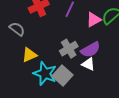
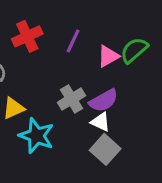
gray square: (63, 76) -> (105, 149), moved

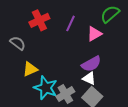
green semicircle: (134, 50) -> (110, 14), moved
gray cross: (72, 99) -> (65, 94), moved

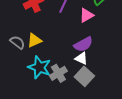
gray semicircle: (18, 43) -> (17, 42), moved
yellow triangle: (30, 69) -> (34, 40), moved

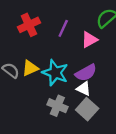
cyan star: (39, 67) -> (55, 73), moved
gray cross: (58, 73) -> (57, 106), turned -36

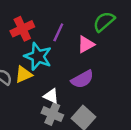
cyan star: (55, 73) -> (38, 56), moved
white triangle: (84, 89) -> (51, 96), moved

